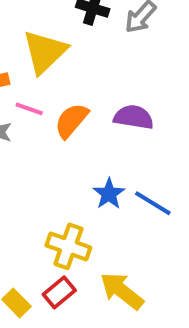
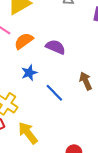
blue star: (109, 194) -> (29, 73), moved

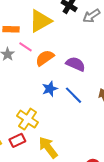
blue line: (54, 93) -> (73, 95), moved

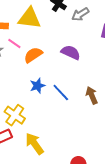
yellow triangle: (40, 21) -> (30, 18), turned 35
purple semicircle: (76, 64) -> (71, 52), moved

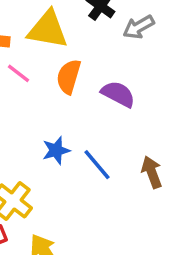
orange semicircle: (33, 55) -> (69, 77), moved, turned -42

